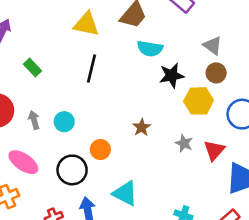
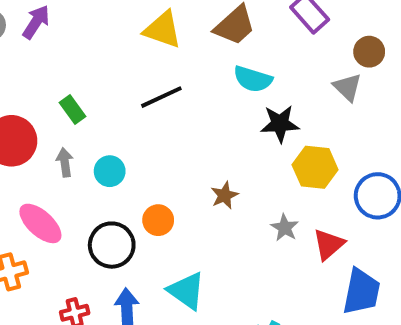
green rectangle: (33, 68) -> (72, 109), moved
black line: (92, 69) -> (161, 97), turned 44
brown circle: (216, 73) -> (369, 52), moved

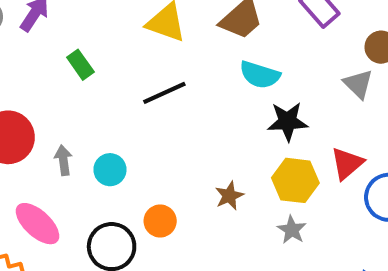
green rectangle: (72, 109) -> (80, 65), moved
yellow hexagon: (315, 167) -> (295, 180), moved
red triangle: (329, 244) -> (347, 163), moved

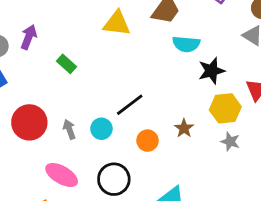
black line: (164, 93) -> (130, 105), moved
orange circle: (160, 221) -> (148, 141), moved

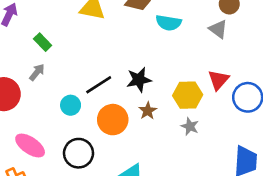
cyan semicircle: (186, 44) -> (169, 23), moved
black star: (211, 71) -> (139, 80), moved
gray arrow: (69, 129) -> (37, 72), moved, turned 54
orange circle: (148, 141) -> (113, 120), size x1.5

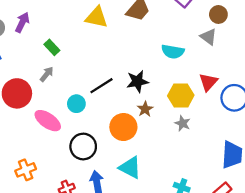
cyan semicircle: (169, 23) -> (173, 52), moved
orange circle: (113, 120) -> (123, 127), moved
pink ellipse: (30, 145) -> (48, 121), moved

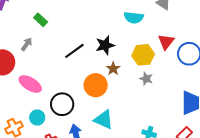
green rectangle: (52, 47) -> (41, 20), moved
cyan circle: (76, 104) -> (37, 118), moved

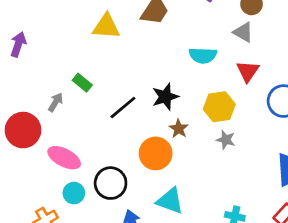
green rectangle: (41, 20) -> (82, 83), moved
red triangle: (166, 42) -> (248, 71), moved
cyan circle: (37, 118) -> (74, 193), moved

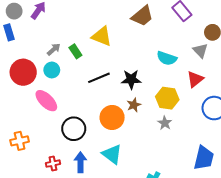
yellow triangle: (106, 26) -> (102, 36), moved
gray arrow: (56, 102) -> (54, 49), moved
cyan circle: (74, 193) -> (52, 70), moved

